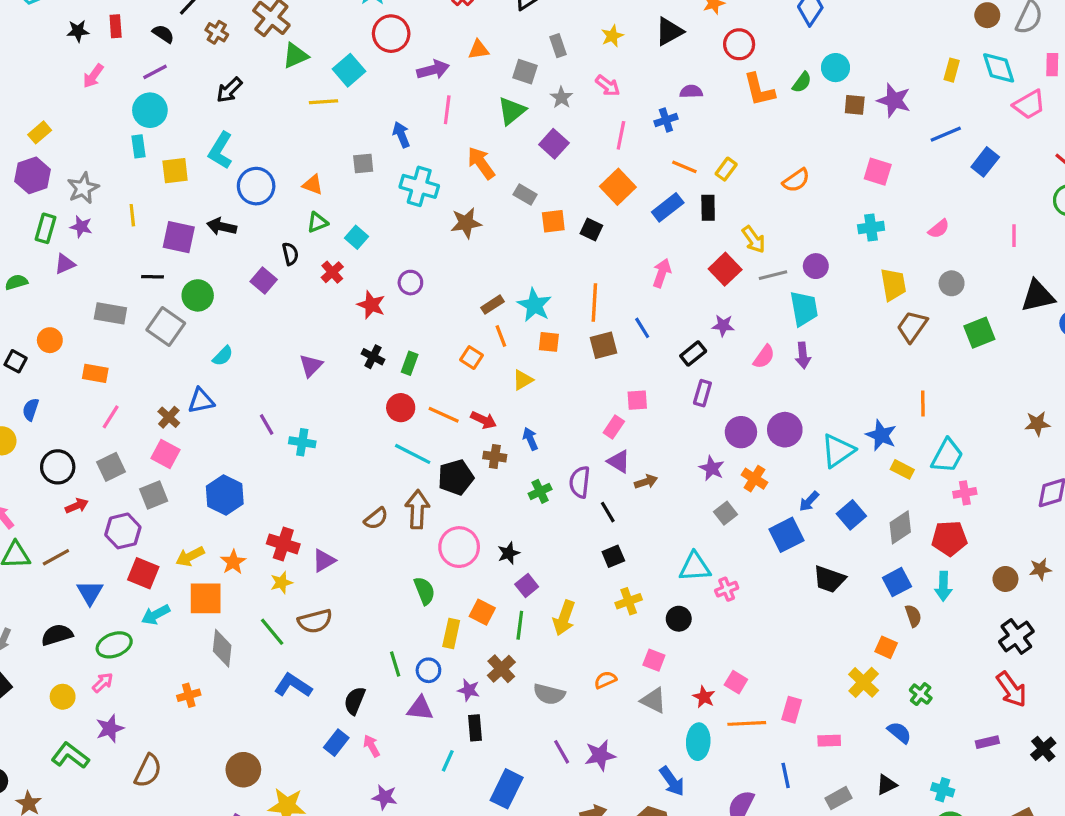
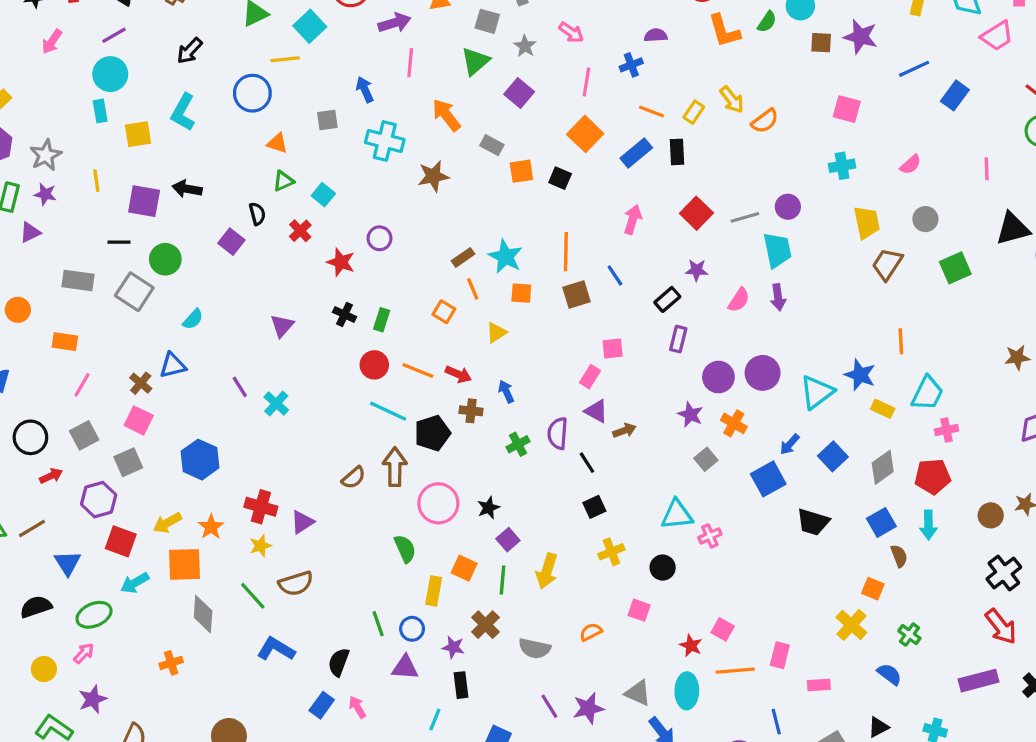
blue circle: (256, 186) -> (252, 93), moved
yellow arrow: (754, 239) -> (732, 100), moved
cyan cross: (302, 442) -> (276, 403), turned 35
gray triangle: (654, 700) -> (638, 693), moved
purple rectangle: (987, 742) -> (979, 681), size x1.6

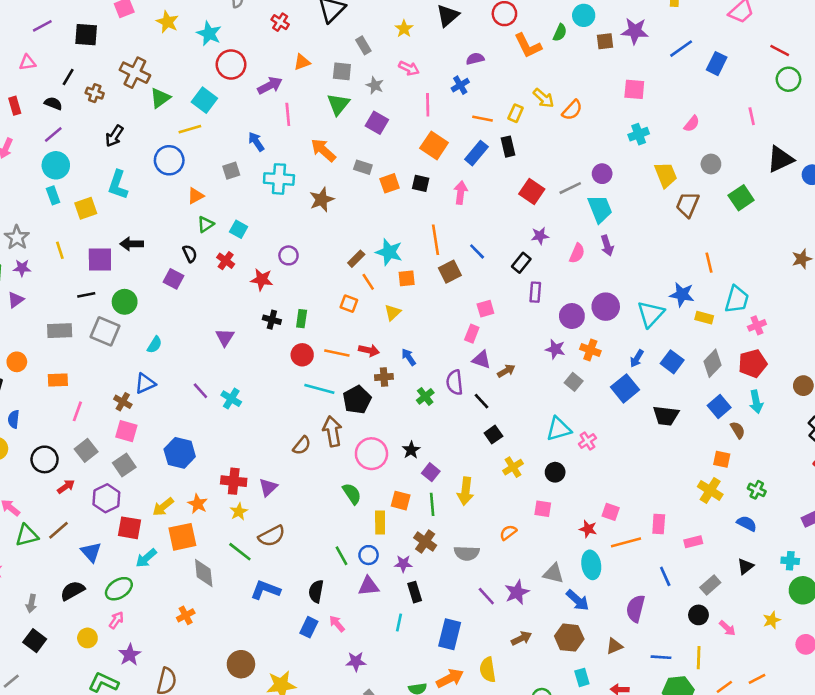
orange triangle: (277, 143) -> (196, 196), turned -36
pink arrow: (633, 219) -> (461, 193), moved

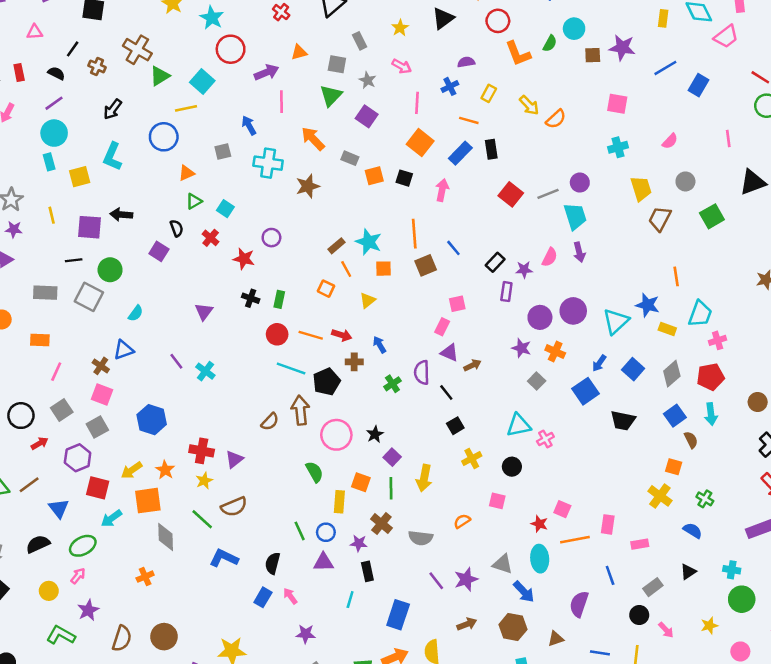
yellow rectangle: (516, 113) -> (489, 93), moved
purple star: (540, 236) -> (524, 270), moved
brown circle: (241, 664) -> (164, 637), moved

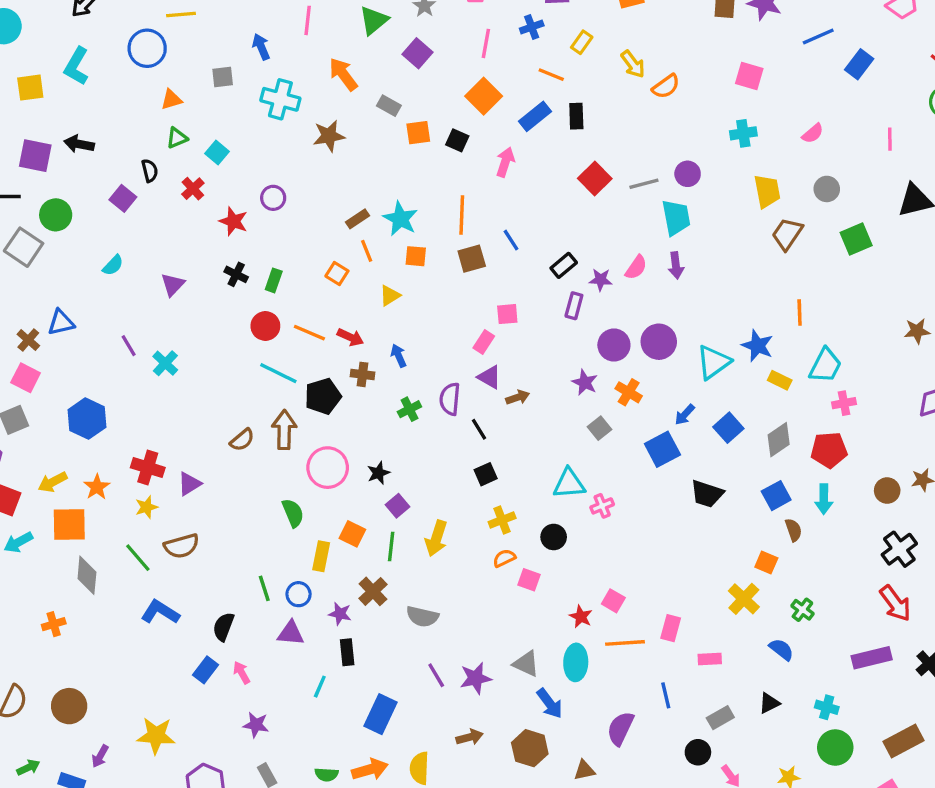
cyan semicircle: (136, 313) -> (113, 265), moved
orange semicircle: (462, 521) -> (504, 558), moved

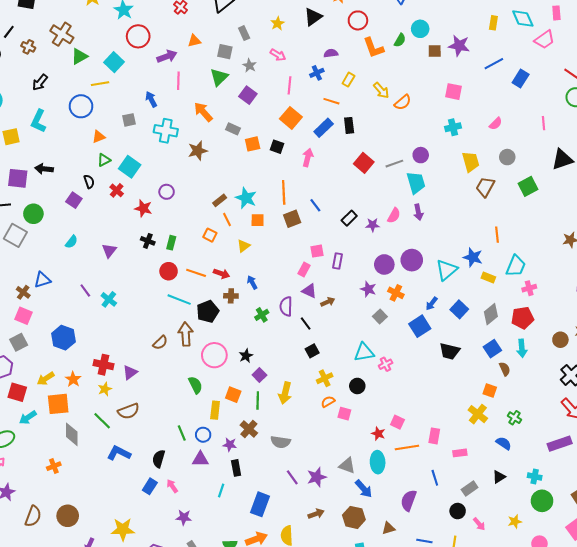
cyan square: (217, 152) -> (130, 167), size x1.5
purple rectangle: (574, 306) -> (337, 261), moved

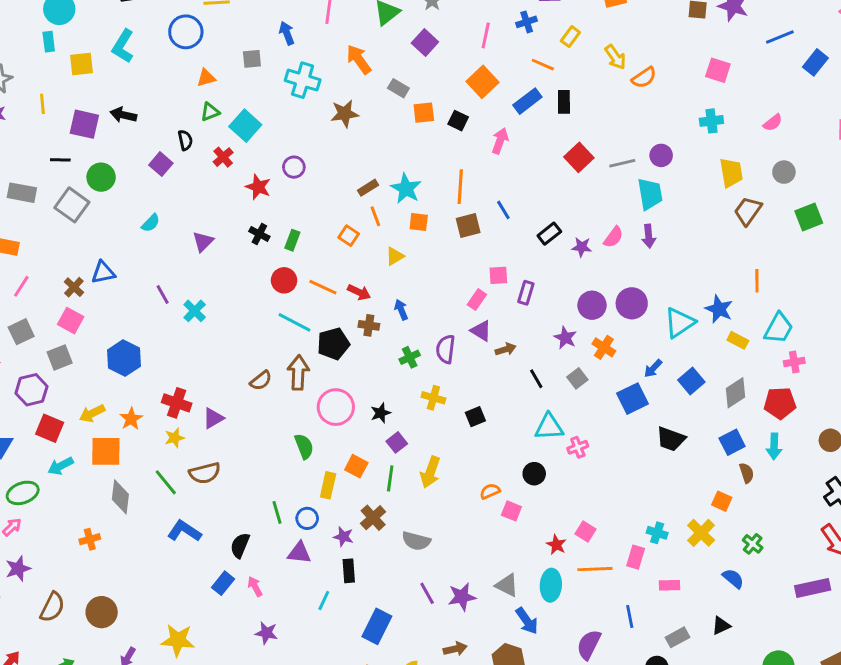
black line: (306, 323) -> (536, 379), moved
yellow cross: (325, 378) -> (433, 398), moved, turned 35
cyan cross: (535, 476) -> (657, 533), moved

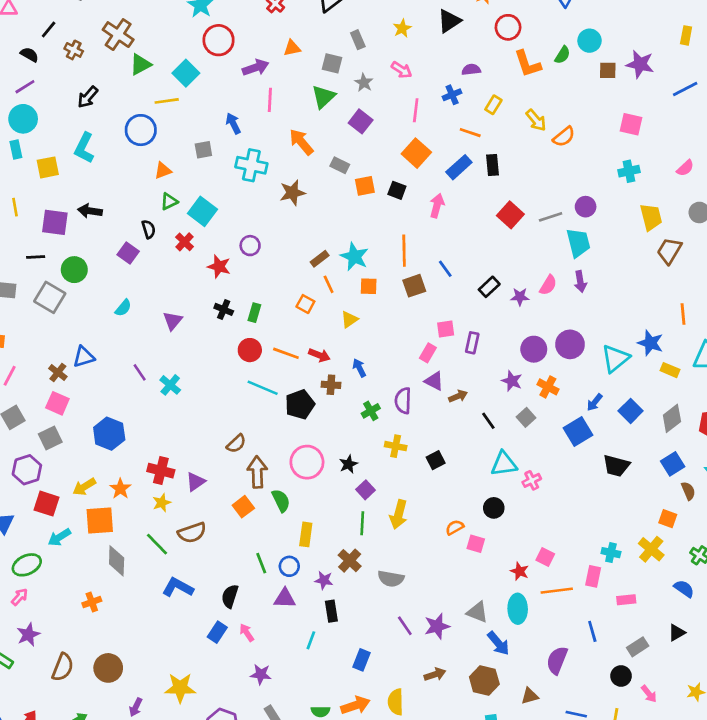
brown arrow: (298, 373) -> (257, 472), moved
orange square: (356, 466) -> (243, 507), moved, turned 30
blue rectangle: (377, 626) -> (361, 660), size x0.7

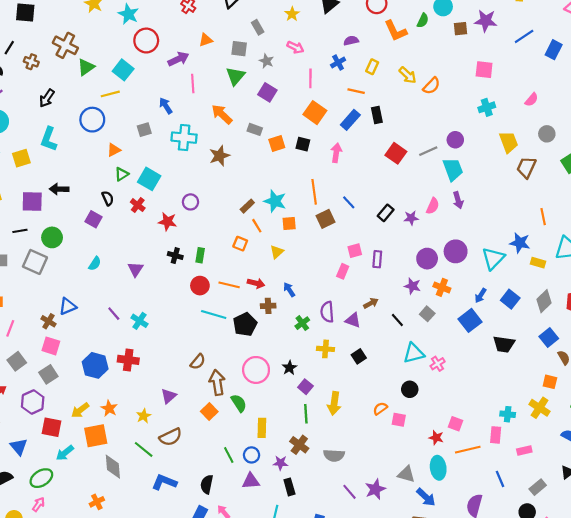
purple triangle: (434, 381) -> (353, 320), moved
red cross: (161, 471) -> (128, 360), moved

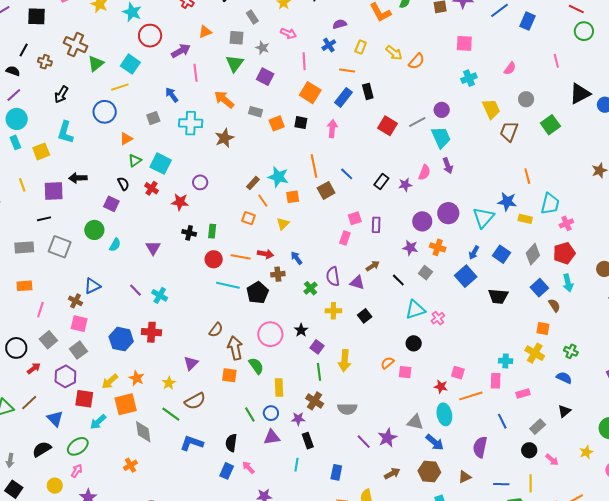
green circle: (52, 237) -> (94, 230), moved
orange square: (209, 411) -> (229, 375), turned -35

